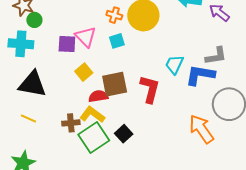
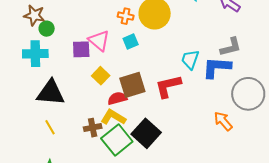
red L-shape: (150, 89) -> (168, 86), turned -112
yellow line: (28, 118) -> (50, 127), turned 42
orange arrow: (201, 129) -> (223, 121), size x0.7
black square: (124, 134) -> (146, 133), size x1.6

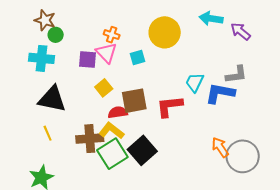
orange cross: (126, 16) -> (112, 35), moved
gray circle: (248, 94) -> (243, 156), moved
brown cross: (93, 128) -> (90, 139), size x1.5

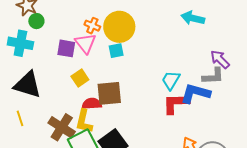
purple arrow: (241, 31) -> (220, 59), moved
yellow circle: (165, 32) -> (119, 27), moved
red L-shape: (170, 106) -> (176, 103), moved
yellow L-shape: (111, 131) -> (84, 121), turned -120
brown cross: (90, 139) -> (62, 127), turned 32

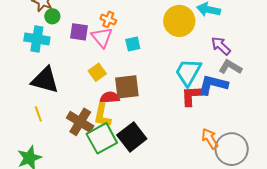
yellow circle: (119, 27) -> (179, 21), moved
purple square: (66, 48) -> (79, 32), moved
purple arrow: (220, 59) -> (221, 46), moved
gray L-shape: (213, 76) -> (230, 67), turned -145
cyan trapezoid: (171, 80) -> (188, 72), size x1.4

